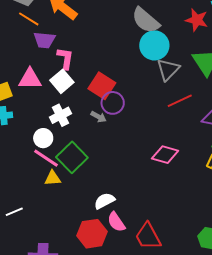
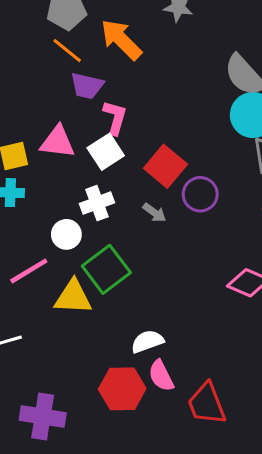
purple circle: (113, 103) -> (200, 194), moved
pink line: (46, 158) -> (29, 271), moved, turned -72
yellow triangle: (53, 178) -> (73, 297), size x1.5

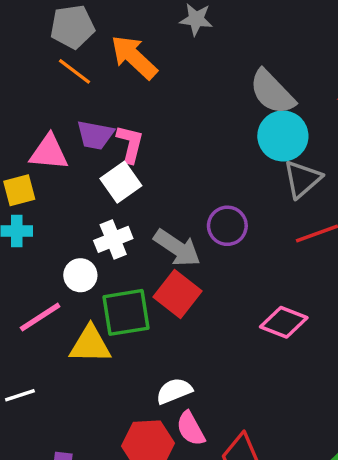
purple trapezoid: (87, 86) -> (95, 135), moved
pink triangle: (58, 142) -> (49, 152), moved
red square: (165, 166) -> (177, 294), moved
gray arrow: (154, 213) -> (177, 248), size x1.8
green square: (106, 269) -> (126, 312), turned 30

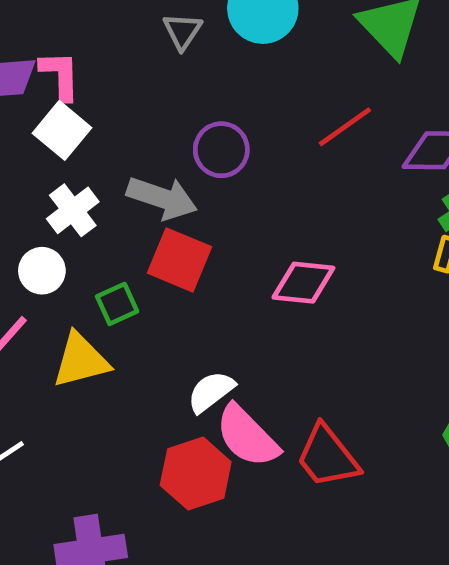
gray triangle: (302, 179) -> (182, 31), moved, size x0.7
green square: (126, 312) -> (117, 304), size x0.6
pink diamond: (284, 322) -> (303, 283), moved
pink semicircle: (191, 429) -> (247, 436), size x1.4

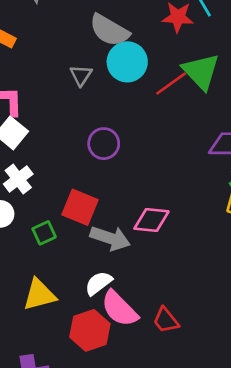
red line: (345, 127) -> (171, 84), moved
gray arrow: (162, 198) -> (110, 238), moved
yellow triangle: (81, 360) -> (39, 295), moved
red trapezoid: (327, 457) -> (166, 320), size x0.7

